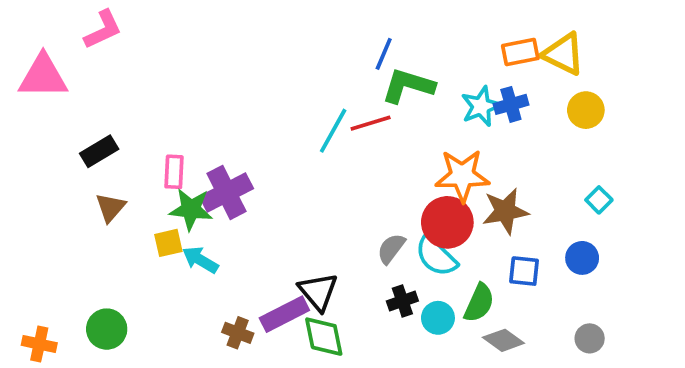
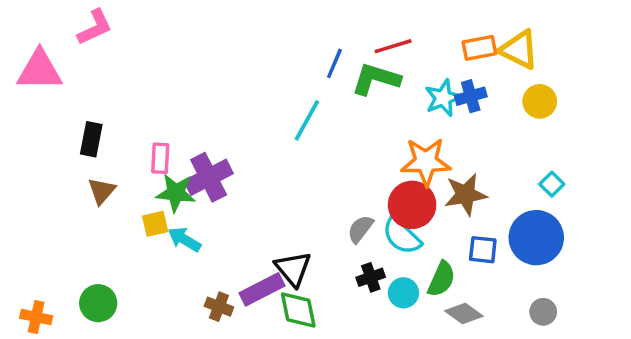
blue line: (384, 54) -> (334, 63), moved
red line: (371, 123) -> (393, 46), moved
black rectangle: (99, 151) -> (91, 139), turned -48
blue circle: (582, 258) -> (536, 238), size x1.8

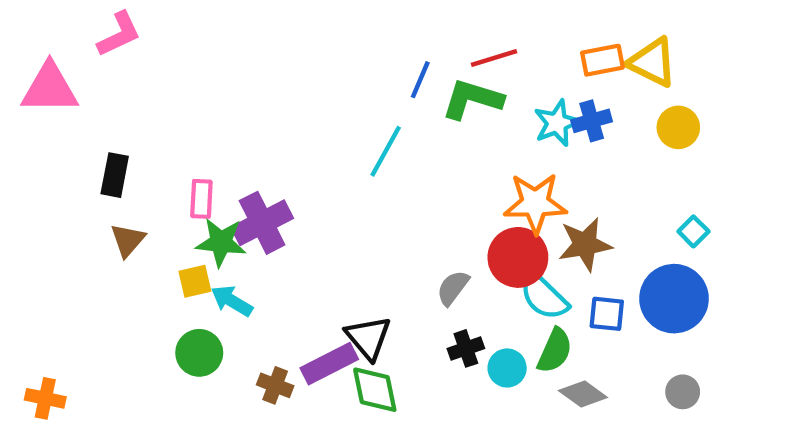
cyan semicircle: (402, 236) -> (544, 296), moved
green circle: (98, 303) -> (199, 353), moved

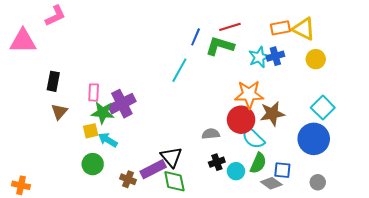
cyan square: (693, 231) -> (323, 108), size x1.6
gray semicircle: (453, 288) -> (211, 134), turned 48
blue square: (607, 314) -> (282, 170), moved

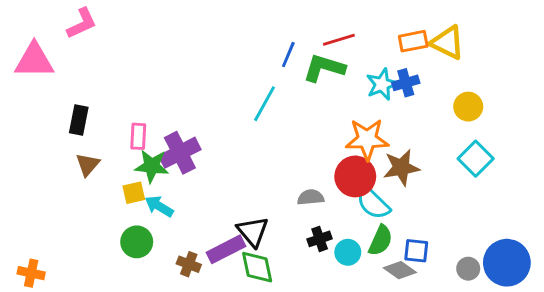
yellow circle: (316, 59) -> (468, 107), moved
blue circle: (314, 139) -> (507, 263), moved

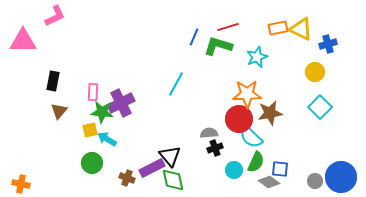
blue cross: (406, 83) -> (328, 44), moved
cyan line: (265, 104) -> (176, 84), moved
black cross: (320, 239) -> (215, 148), moved

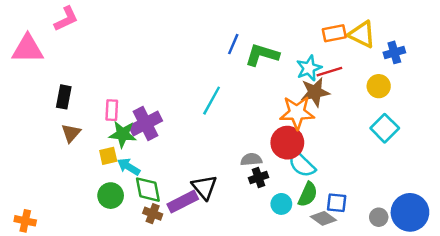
red line: (228, 27) -> (329, 72), moved
brown star: (270, 113) -> (315, 92), moved
green diamond: (173, 180) -> (148, 190), moved

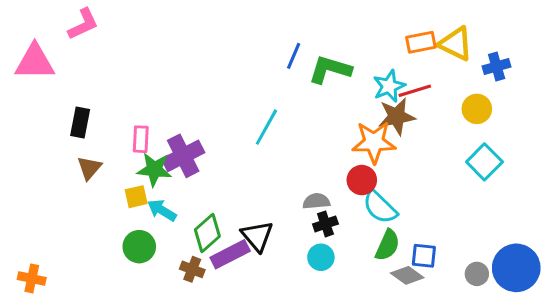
red circle: (287, 143) -> (362, 180), size x0.7
green diamond: (148, 190) -> (207, 233), moved, turned 60
cyan circle: (281, 204) -> (321, 257), moved

